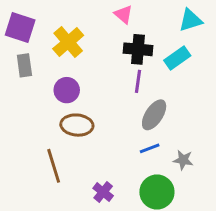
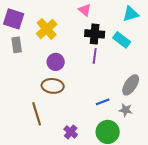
cyan rectangle: (177, 58) -> (122, 40), turned 72
purple circle: (67, 90) -> (56, 62), moved
gray ellipse: (154, 115) -> (131, 85), moved

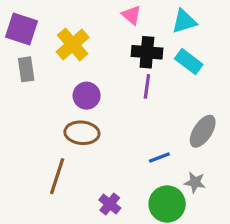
cyan triangle: (131, 14) -> (184, 21), moved
gray star: (126, 110) -> (195, 182), moved
brown line: (37, 114) -> (57, 176), turned 35

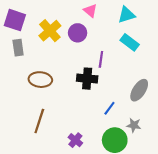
black cross: (147, 52) -> (87, 79), moved
purple circle: (87, 96) -> (78, 33), moved
brown ellipse: (82, 133) -> (40, 80), moved
blue line: (159, 158) -> (109, 108), turned -32

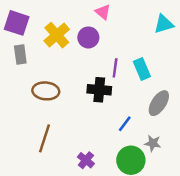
cyan triangle: (126, 15) -> (164, 24), moved
cyan rectangle: (130, 42) -> (142, 69), moved, turned 30

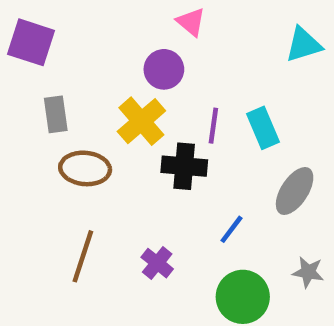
yellow cross: (57, 35) -> (141, 121), moved
gray rectangle: (20, 54) -> (56, 114), moved
gray star: (153, 143) -> (308, 272), moved
purple cross: (86, 160) -> (157, 263), moved

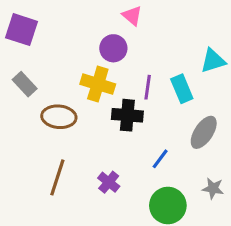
cyan triangle: (304, 45) -> (213, 61), moved
gray rectangle: (56, 114) -> (25, 84), moved, turned -35
yellow cross: (141, 121) -> (98, 84), turned -32

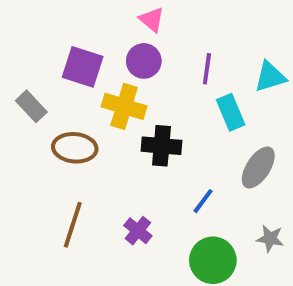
pink triangle: (132, 16) -> (152, 20), moved
purple square: (22, 30) -> (83, 67), moved
purple line: (148, 87) -> (207, 69), moved

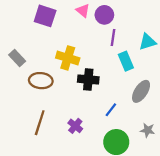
purple circle: (144, 61) -> (104, 15), moved
purple square: (83, 67) -> (45, 16), moved

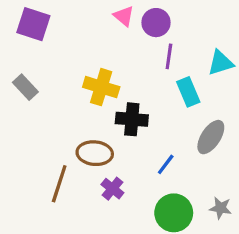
purple square: (45, 16) -> (33, 24), moved
brown ellipse: (41, 81) -> (95, 153), moved
gray star: (147, 130) -> (221, 208), moved

